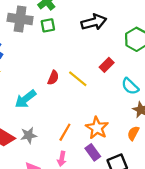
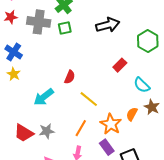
yellow line: (78, 79) -> (89, 99), moved
orange semicircle: (133, 133) -> (132, 114), moved

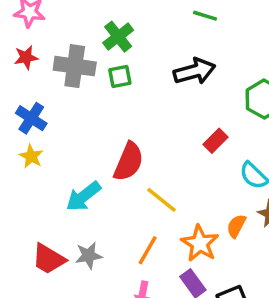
red semicircle: (70, 77) -> (129, 162), size x1.6

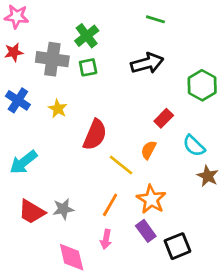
yellow star: (31, 156) -> (58, 109), moved
cyan arrow: (83, 196) -> (23, 162), moved
orange semicircle: (236, 226) -> (149, 150), moved

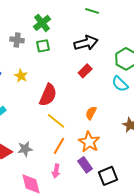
gray cross: (52, 59) -> (17, 40), size x0.6
red rectangle: (164, 118) -> (85, 71), moved
cyan semicircle: (194, 146) -> (120, 84), moved
orange semicircle: (149, 150) -> (91, 113), moved
yellow line: (121, 165) -> (56, 121), moved

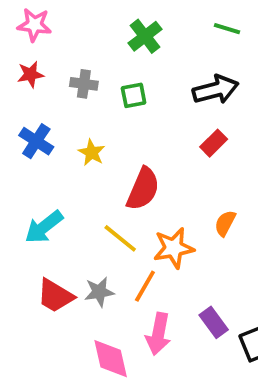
green cross: (42, 23) -> (145, 36), moved
yellow line: (56, 121) -> (120, 238), moved
orange star: (89, 142) -> (174, 248), moved, turned 30
orange line: (59, 146) -> (145, 286), moved
pink arrow: (56, 171) -> (158, 334), size x1.5

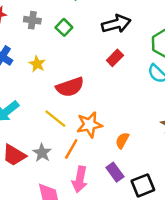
green square: (134, 95) -> (64, 27), turned -35
red semicircle: (143, 189) -> (70, 87), turned 48
orange semicircle: (225, 223) -> (122, 141), moved
gray star: (99, 292) -> (42, 153), turned -30

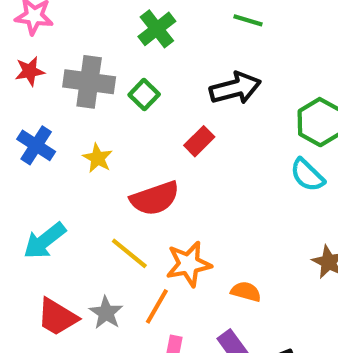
gray cross: (32, 20) -> (89, 82), size x1.6
red rectangle: (115, 58) -> (199, 141), moved
orange semicircle: (122, 141) -> (246, 292), turned 77

